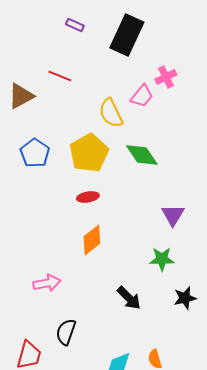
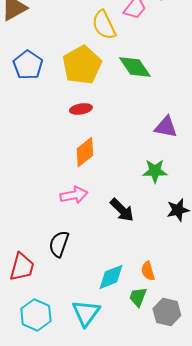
purple triangle: (173, 215) -> (166, 127), turned -50
pink arrow: (47, 283) -> (74, 195), moved

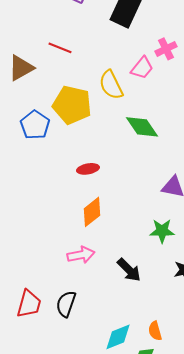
yellow pentagon: (82, 65) -> (72, 105), moved, turned -30
red trapezoid: (22, 267) -> (29, 304), moved

